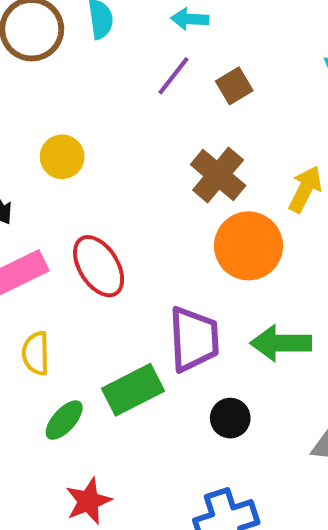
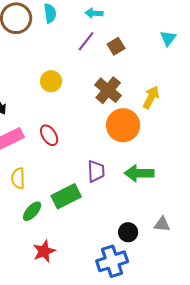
yellow circle: (62, 157) -> (51, 81), moved
red ellipse: (99, 266) -> (49, 135), size x0.7
purple trapezoid: (194, 339) -> (96, 171), size x0.7
black circle: (230, 418) -> (128, 232), moved

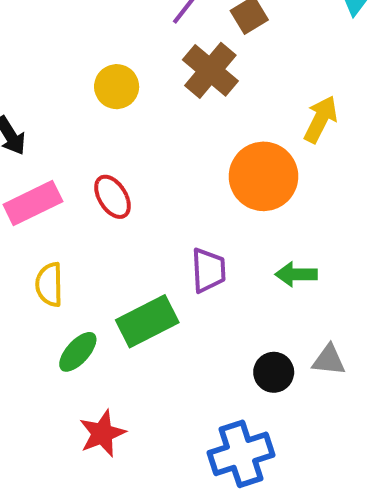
brown cross: (108, 90) -> (210, 70), moved
green arrow: (139, 173) -> (296, 274), size x0.7
gray triangle: (162, 224) -> (329, 360), moved
black circle: (128, 232) -> (274, 372), moved

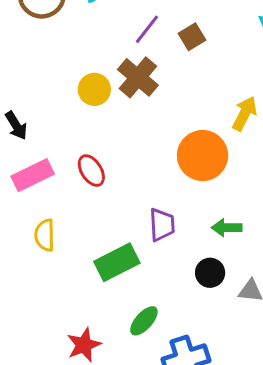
brown cross: (210, 70) -> (138, 77), moved
green ellipse: (78, 352) -> (144, 321), moved
black circle: (274, 372) -> (210, 273), moved

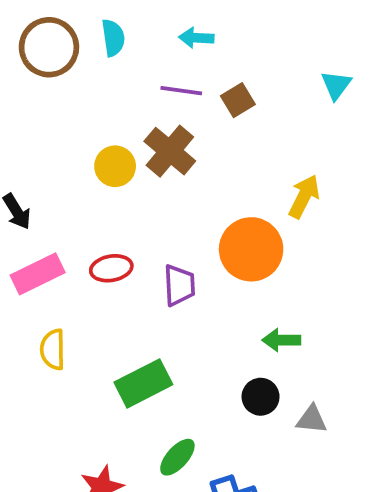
purple line: (147, 29) -> (181, 91), turned 60
red ellipse: (91, 171) -> (111, 268), turned -68
purple trapezoid: (162, 225) -> (179, 285), moved

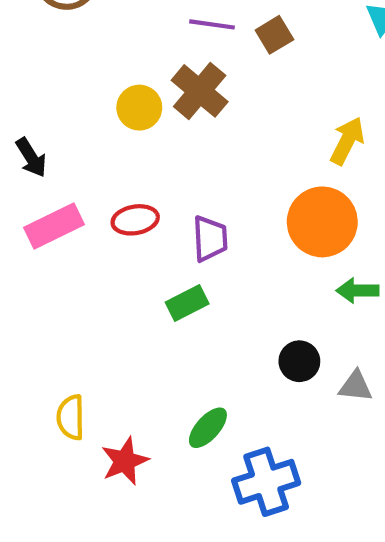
orange circle: (251, 249) -> (322, 222), moved
green arrow: (281, 340) -> (358, 291), moved
yellow semicircle: (53, 349) -> (71, 417), moved
green rectangle: (143, 383) -> (187, 303), moved, size x0.7

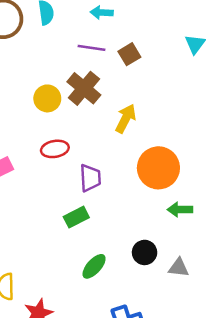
yellow arrow: (347, 141) -> (126, 119), moved
red ellipse: (135, 220) -> (55, 149), moved
green ellipse: (208, 428) -> (94, 266), moved

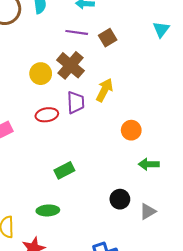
orange circle: (158, 168) -> (131, 130), size x0.6
purple trapezoid: (90, 178) -> (76, 102), moved
green ellipse: (94, 266) -> (48, 210), moved, turned 45
gray triangle: (179, 268) -> (148, 211), turned -36

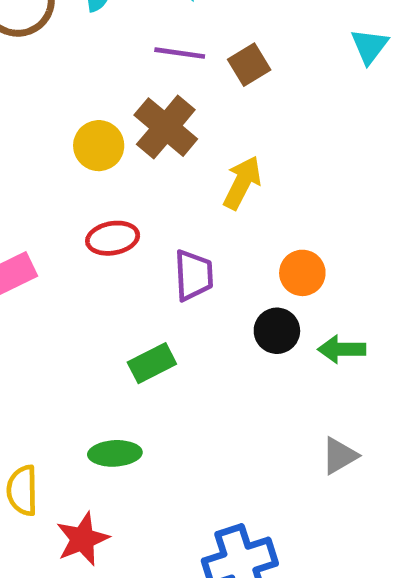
purple trapezoid: (76, 102) -> (194, 275), moved
black circle: (120, 199) -> (277, 331), moved

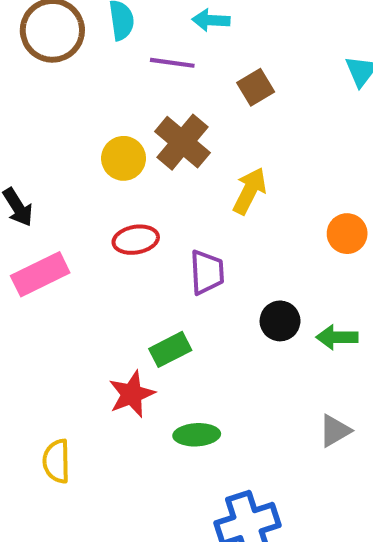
purple line: (180, 53) -> (172, 63), moved
orange circle: (302, 273) -> (347, 234), moved
green ellipse: (115, 453) -> (197, 435), moved
red star: (82, 539) -> (132, 394), moved

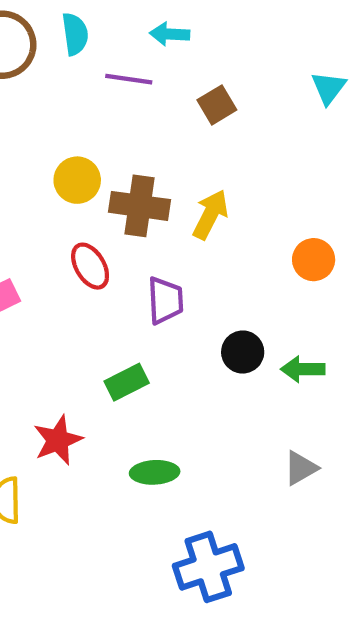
brown cross: (182, 142) -> (140, 206), moved, turned -32
red ellipse: (136, 240) -> (90, 266), turned 69
red star: (132, 394) -> (58, 440), moved

